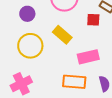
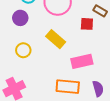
yellow circle: (30, 46) -> (23, 50), size x0.6

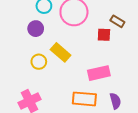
yellow rectangle: (56, 39) -> (61, 52), moved

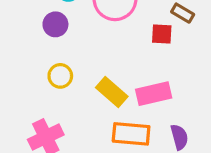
yellow rectangle: (61, 52) -> (112, 92), moved

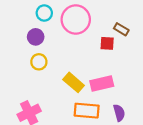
yellow circle: (60, 76) -> (39, 62), moved

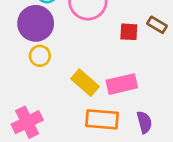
brown rectangle: (121, 29) -> (157, 25), moved
purple circle: (36, 37) -> (36, 23), size x1.6

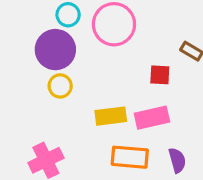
red square: (129, 32) -> (160, 75), moved
yellow rectangle: (85, 83) -> (111, 116), turned -48

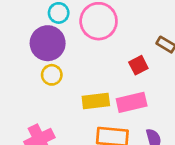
red square: (160, 75) -> (138, 65), turned -30

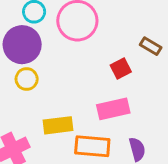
yellow rectangle: (96, 101) -> (58, 125), moved

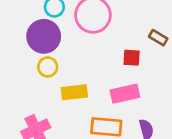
red square: (121, 69) -> (132, 58), turned 30
yellow rectangle: (58, 125) -> (74, 92), moved

